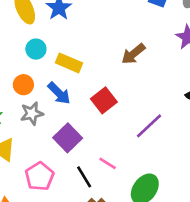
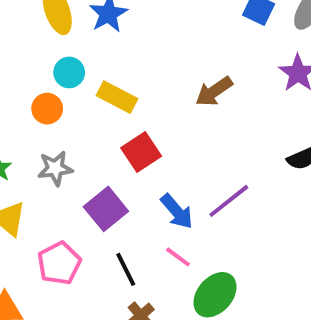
orange circle: (23, 85) -> (47, 109), moved
blue arrow: (59, 93) -> (177, 211), moved
red square: (104, 100) -> (141, 152), moved
pink line: (108, 163) -> (178, 257), moved

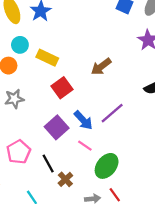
brown arrow: (214, 91) -> (101, 67), moved
purple square: (106, 209) -> (57, 127), moved
black line: (126, 269) -> (48, 164), moved

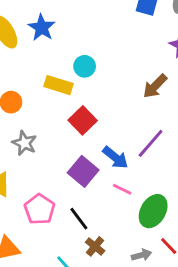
cyan circle: (20, 45) -> (85, 66), moved
brown arrow: (101, 67) -> (155, 86), moved
gray star: (14, 99) -> (24, 143), turned -30
brown cross: (65, 179) -> (95, 246), moved

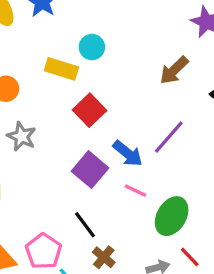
pink pentagon: (40, 209) -> (44, 251), moved

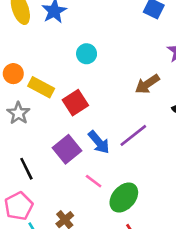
yellow rectangle: (61, 69) -> (41, 87), moved
pink line: (135, 191) -> (94, 181), moved
black line: (85, 225) -> (26, 169), moved

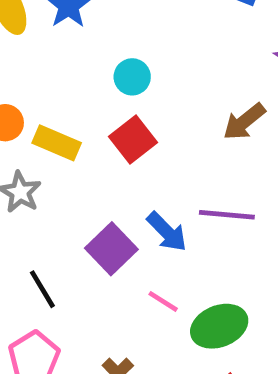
red square: (75, 103) -> (133, 139), moved
purple line: (133, 135) -> (227, 215), turned 48
green ellipse: (124, 198) -> (219, 326), turned 32

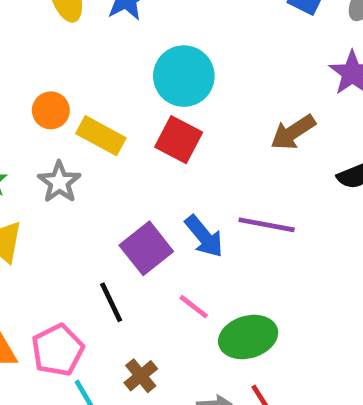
cyan circle: (132, 77) -> (184, 76), size x1.6
red square: (133, 139) -> (179, 140), turned -30
black line: (42, 289) -> (111, 302), moved

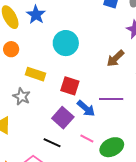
orange circle: (51, 110) -> (11, 49), moved
red square: (179, 140) -> (70, 86), moved
black line: (111, 302) -> (52, 143), turned -30

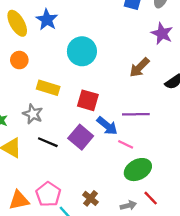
pink line: (87, 138) -> (126, 144), moved
black line: (52, 143) -> (48, 142), moved

